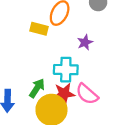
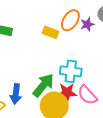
purple star: (85, 42) -> (87, 24), moved
green arrow: (37, 88) -> (43, 85), size x1.4

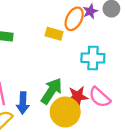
purple star: (87, 24) -> (90, 11), moved
cyan cross: (71, 71) -> (93, 58), moved

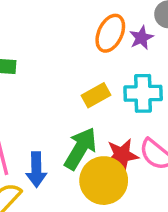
purple star: (90, 11) -> (141, 38), moved
yellow rectangle: (54, 34) -> (96, 95), moved, turned -42

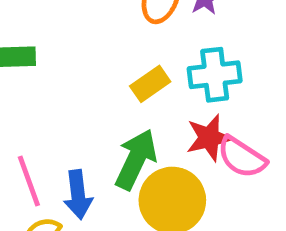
red star: (122, 155) -> (209, 138), moved

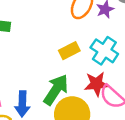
cyan cross: (215, 75) -> (104, 51), turned 32

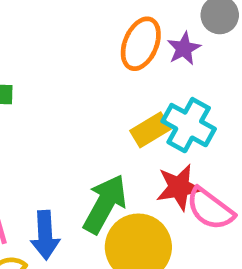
yellow rectangle: (69, 51) -> (150, 130), moved

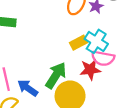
pink semicircle: (210, 209) -> (103, 58), moved, turned -30
blue arrow: (45, 235) -> (28, 88), turned 125

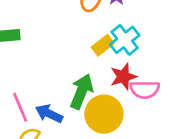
cyan cross: (96, 41) -> (125, 40), turned 30
pink semicircle: (103, 58) -> (145, 90), moved

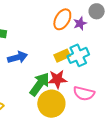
red star: (123, 77) -> (57, 79), moved
blue arrow: (49, 114) -> (18, 57), moved, turned 126

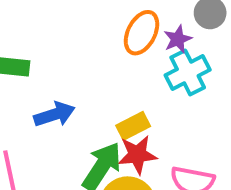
cyan cross: (78, 55) -> (188, 73), moved
yellow rectangle: (62, 56) -> (133, 126), moved

